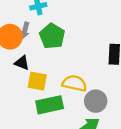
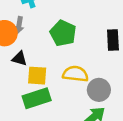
green pentagon: (52, 36) -> (63, 33), moved
green rectangle: (50, 105) -> (37, 98), moved

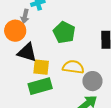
gray arrow: (19, 25) -> (25, 16), moved
black triangle: (20, 58) -> (27, 52), size x1.5

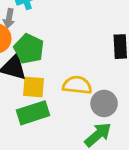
green pentagon: (64, 32) -> (29, 49), moved

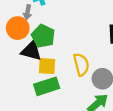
yellow semicircle: (77, 85) -> (81, 64), turned 70

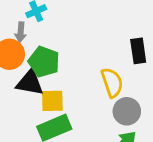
yellow semicircle: (81, 64) -> (112, 83), moved

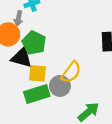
yellow semicircle: (112, 83) -> (71, 72), moved, turned 50
gray circle: (127, 111) -> (60, 86), moved

